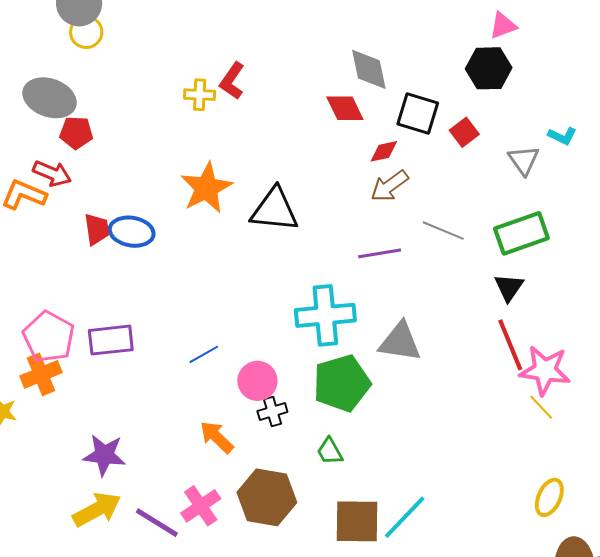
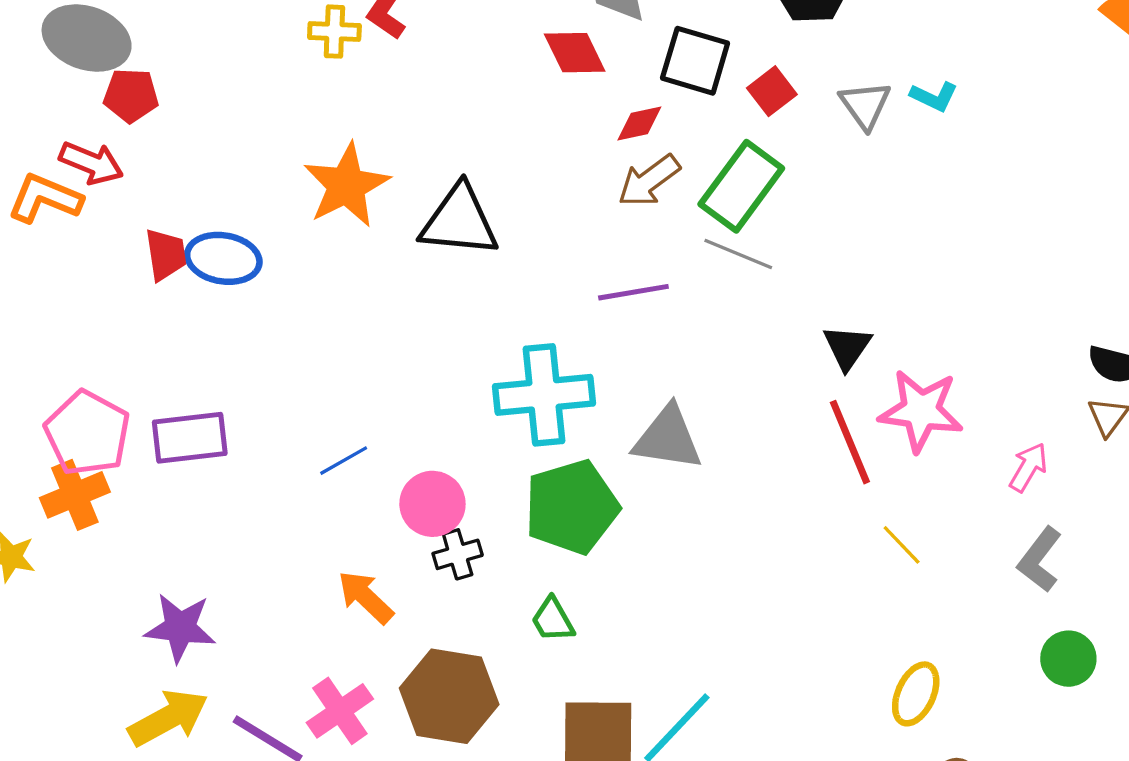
gray triangle: (524, 160) -> (865, 105), moved
green rectangle: (521, 233) -> (741, 186), moved, turned -34
pink star: (545, 370) -> (921, 411), moved

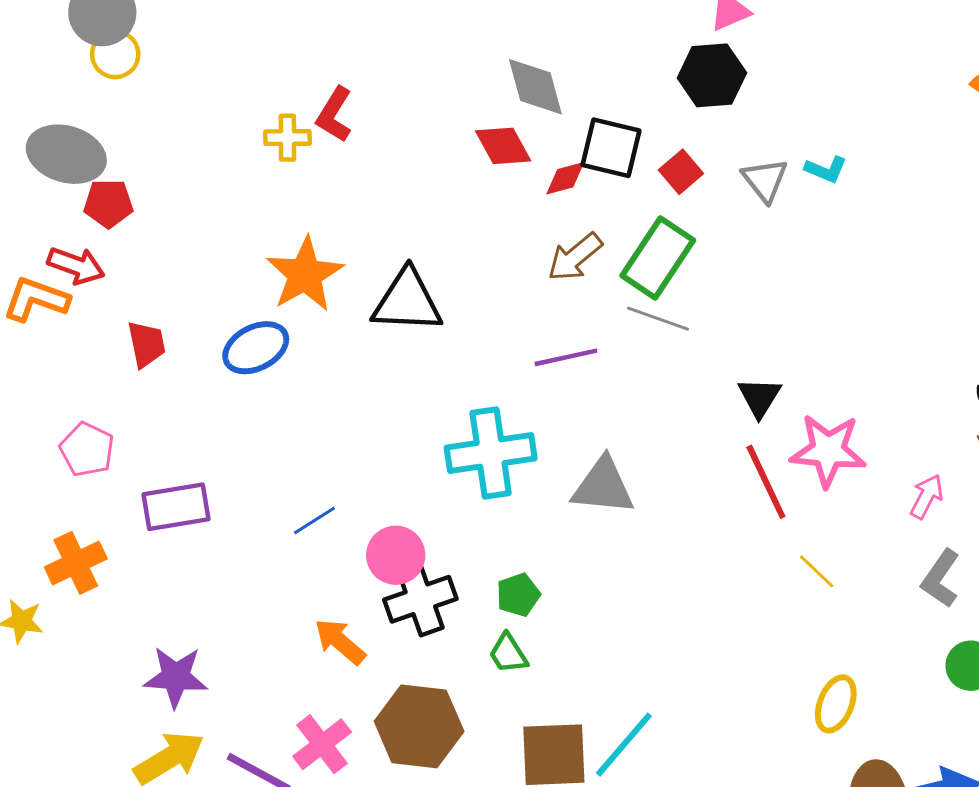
red diamond: (639, 123) -> (565, 178), moved
blue ellipse: (223, 258) -> (256, 348), moved, turned -34
pink pentagon: (87, 433) -> (87, 449), moved, size x0.7
green pentagon: (572, 507) -> (518, 595), moved, size x0.5
black cross: (458, 554) -> (420, 599), size x1.6

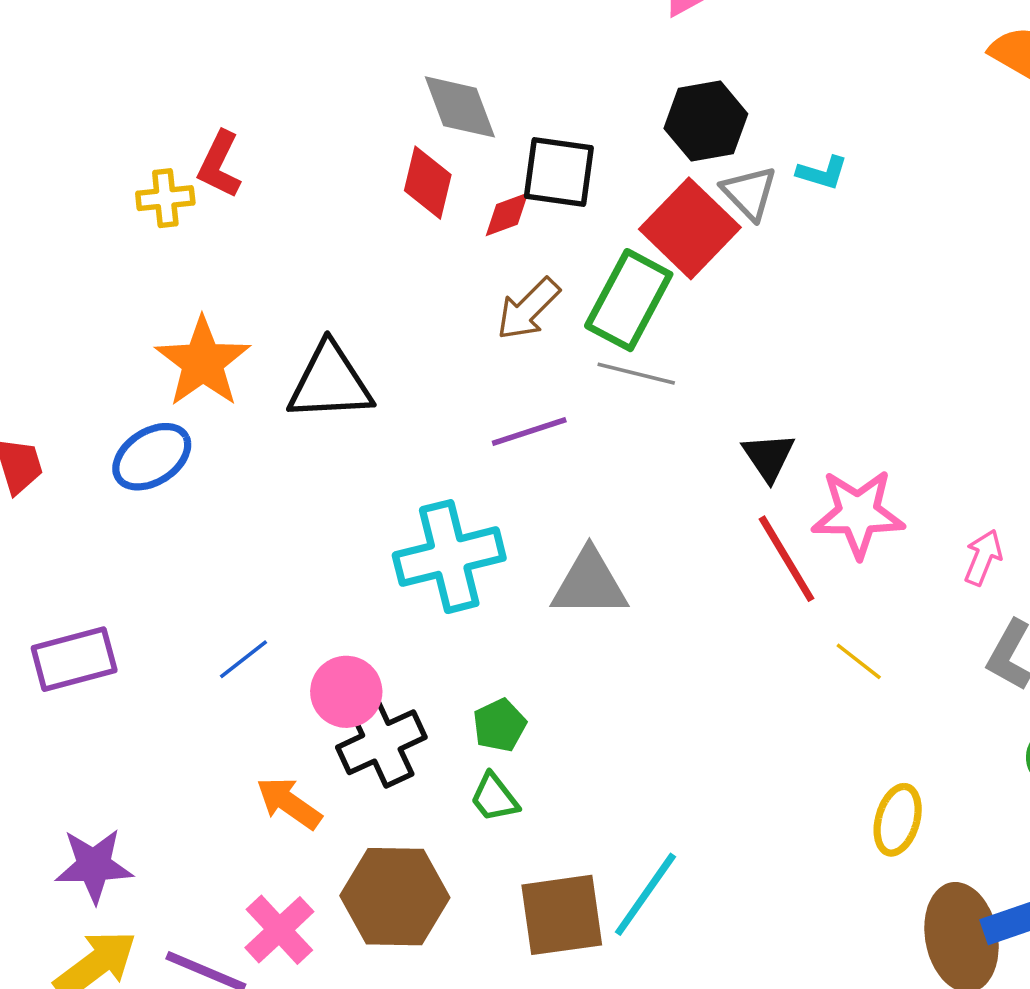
black hexagon: (712, 75) -> (706, 121), moved
red diamond: (503, 146) -> (428, 183), turned 48
red square: (681, 172) -> (690, 228), moved, size x1.8

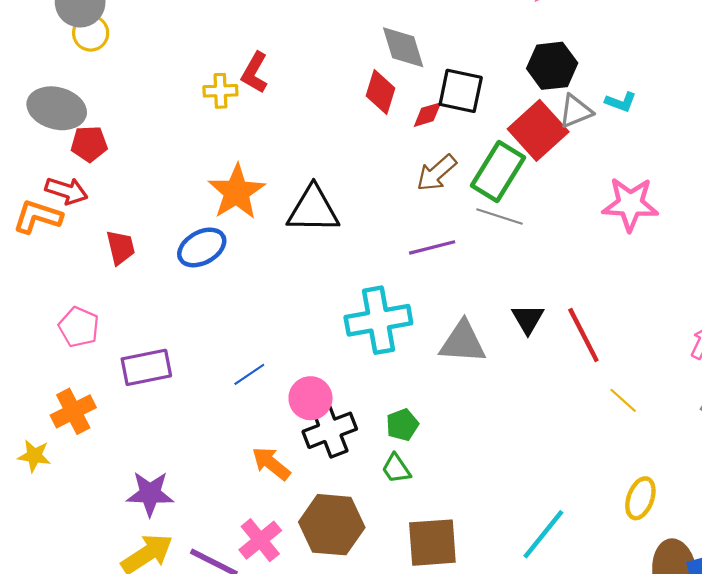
gray triangle: (749, 193) -> (576, 111), turned 48
black triangle: (769, 457) -> (528, 319), moved
pink star: (858, 513) -> (630, 204), moved
cyan line: (645, 894) -> (543, 534), moved

